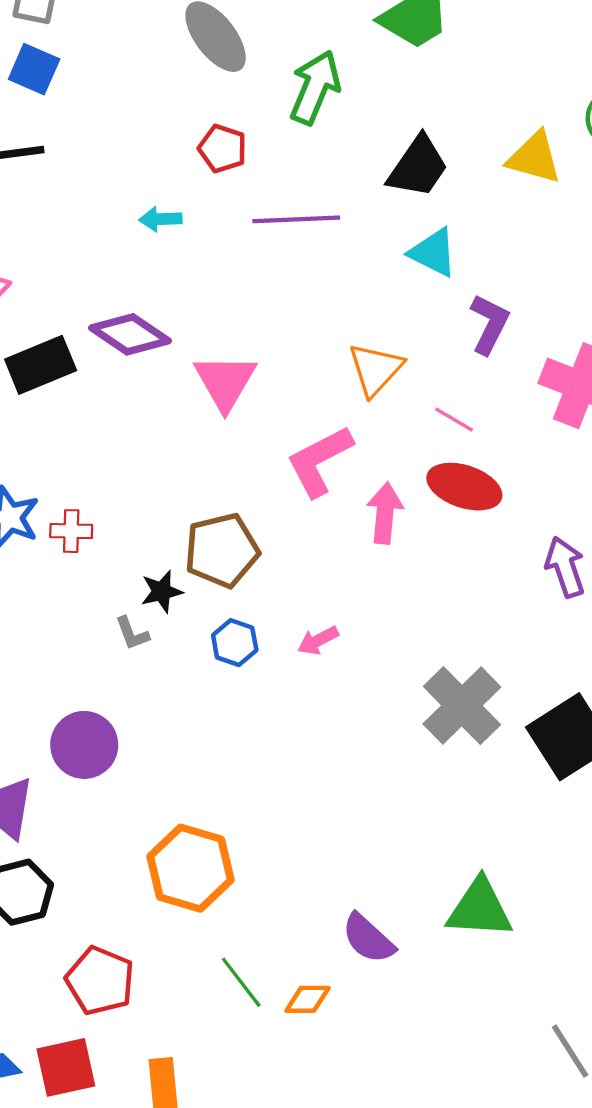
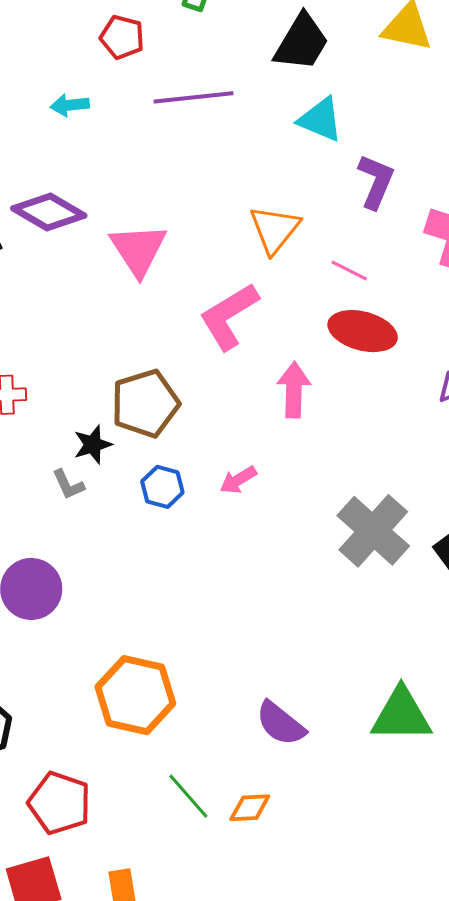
pink arrow: (385, 513) -> (294, 390), moved
purple semicircle: (368, 938) -> (281, 724), moved

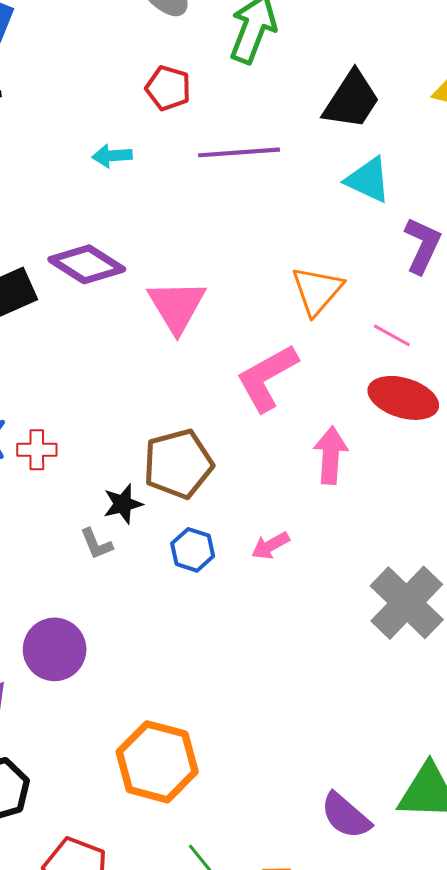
purple semicircle: (281, 724) -> (346, 816), moved

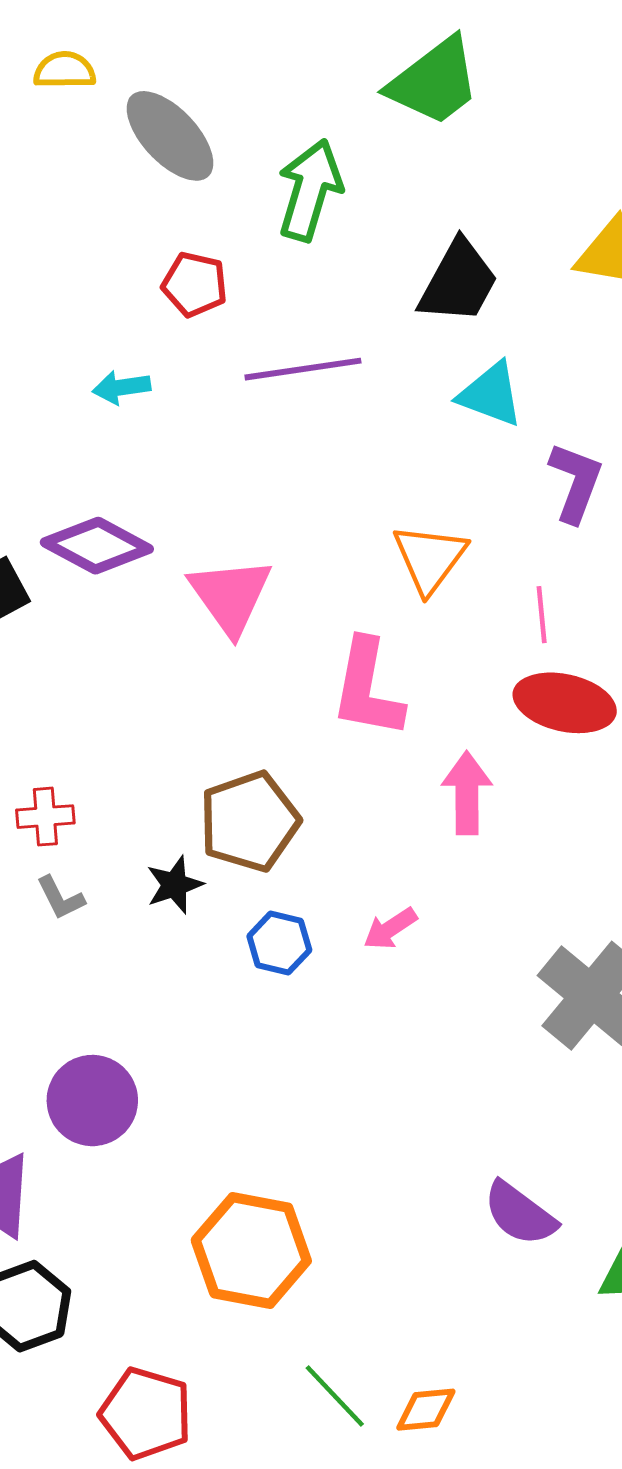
pink line: (392, 335) -> (542, 615), turned 60
pink L-shape: (267, 378) -> (367, 689), turned -46
gray L-shape: (96, 544) -> (60, 898), moved
purple semicircle: (346, 816) -> (520, 1214), moved

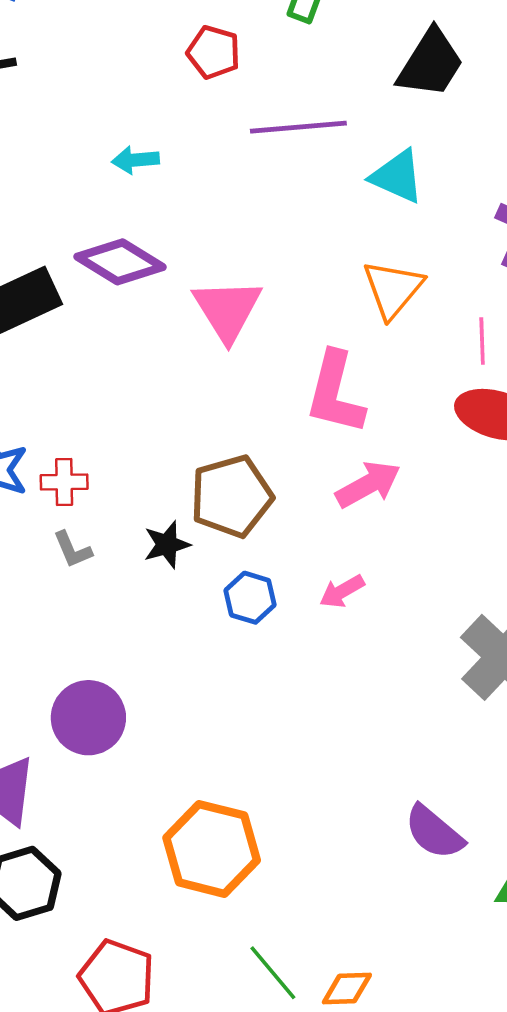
cyan arrow: (121, 387) -> (135, 160), moved
cyan triangle: (491, 394) -> (397, 176), moved
pink arrow: (467, 793) -> (368, 484), moved, turned 58

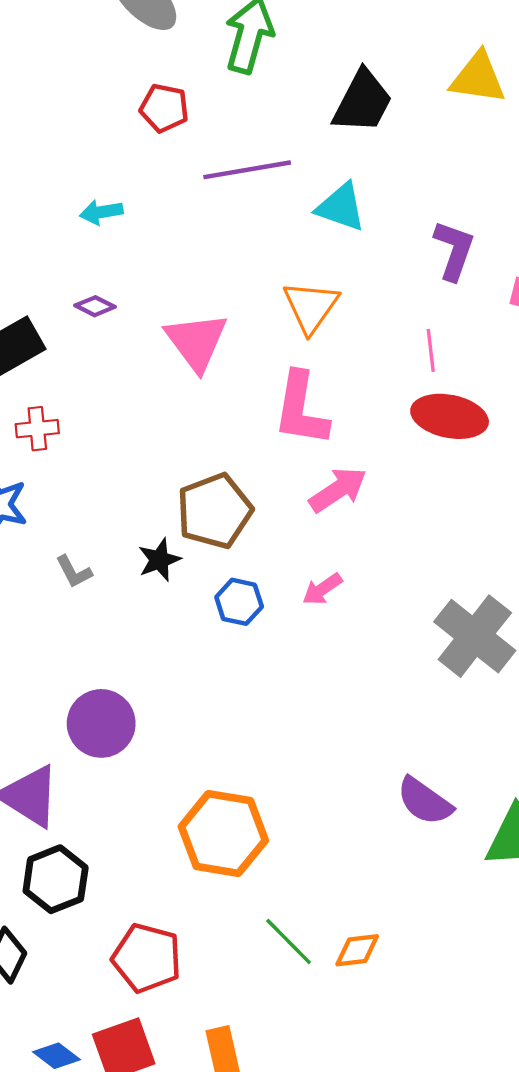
purple diamond: (120, 262) -> (95, 306), size x0.5
orange triangle: (393, 289) -> (311, 307), moved
red cross: (64, 482) -> (37, 429), moved

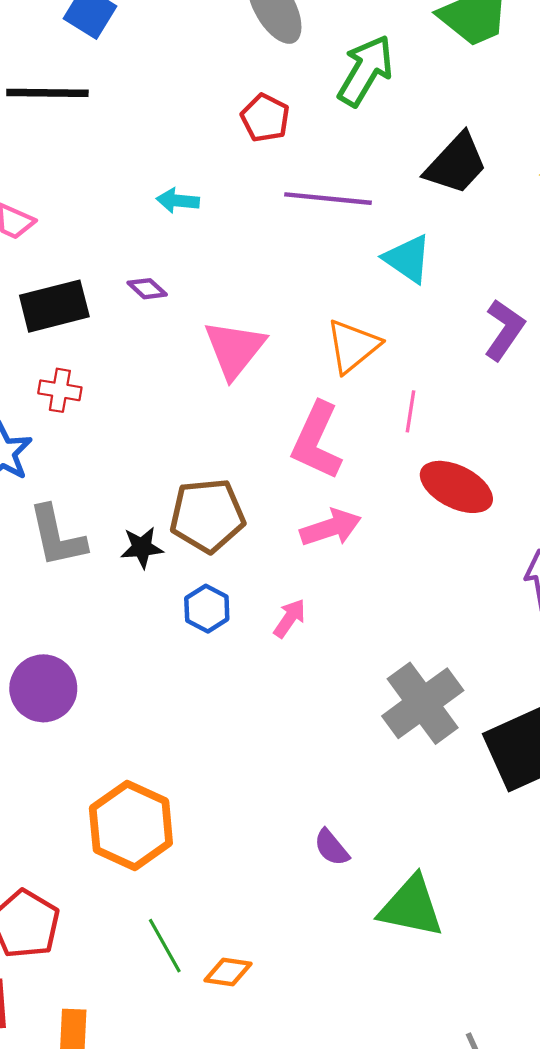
pink line: (431, 350) -> (410, 411), moved
gray L-shape: (74, 572) -> (57, 536), size x1.8
pink arrow: (322, 589) -> (290, 618), turned 144
purple semicircle: (425, 801) -> (331, 848), size x0.7

